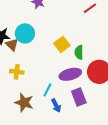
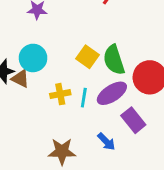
green semicircle: (79, 52) -> (114, 60), size x1.5
yellow cross: (17, 72) -> (60, 94), moved
cyan line: (47, 90) -> (84, 98), moved

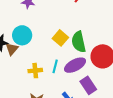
brown triangle: (20, 79) -> (12, 49), turned 40
yellow cross: (60, 94) -> (35, 71), moved

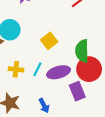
green semicircle: (79, 42) -> (82, 51), moved
purple rectangle: (88, 85) -> (77, 91), moved

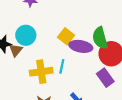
yellow cross: (16, 69) -> (41, 72), size x1.5
purple ellipse: (59, 72) -> (81, 46), moved, turned 40

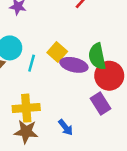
cyan line: (62, 66) -> (32, 63), moved
yellow cross: (41, 72) -> (26, 108), moved

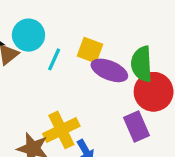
yellow square: (57, 52) -> (90, 50), turned -30
yellow cross: (26, 108) -> (61, 130), moved, turned -30

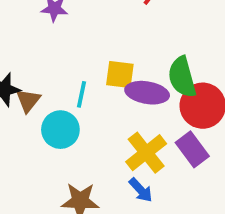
cyan circle: (29, 35) -> (60, 130), moved
yellow cross: (61, 130) -> (146, 153), moved

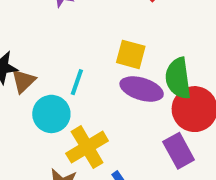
yellow square: (120, 74) -> (131, 54), moved
yellow cross: (146, 153) -> (87, 147), moved

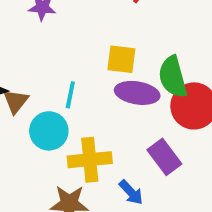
yellow cross: (87, 147) -> (90, 160), turned 33
purple rectangle: (179, 151) -> (164, 157), moved

